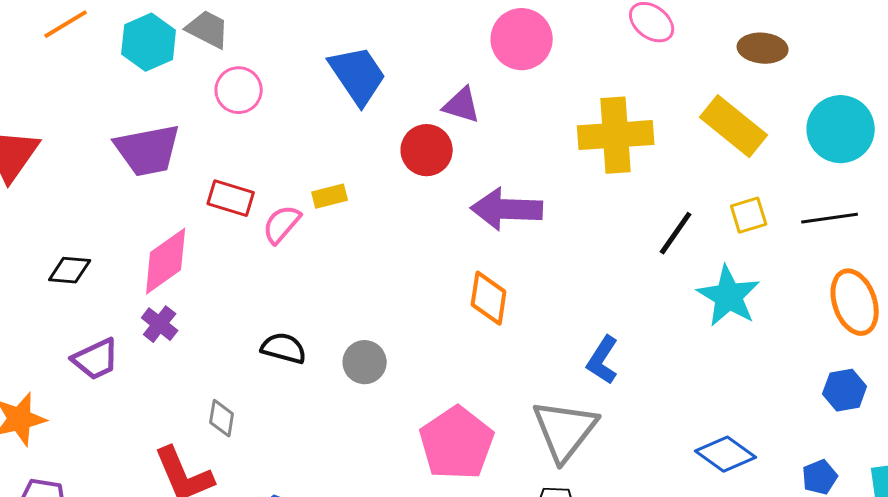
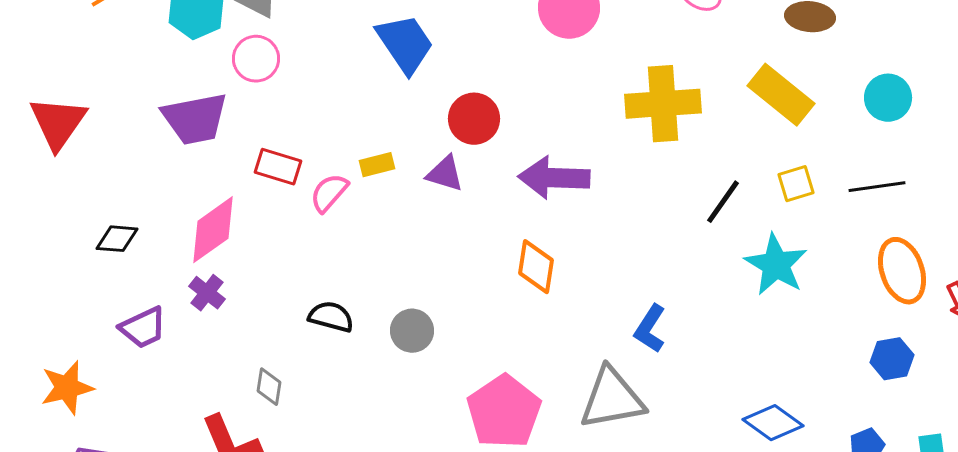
pink circle: (239, 90) -> (256, 59), moved
purple triangle: (462, 105) -> (445, 174), moved
cyan circle: (841, 129) -> (888, 98), size x0.7
gray triangle: (565, 430) -> (612, 399), turned 42

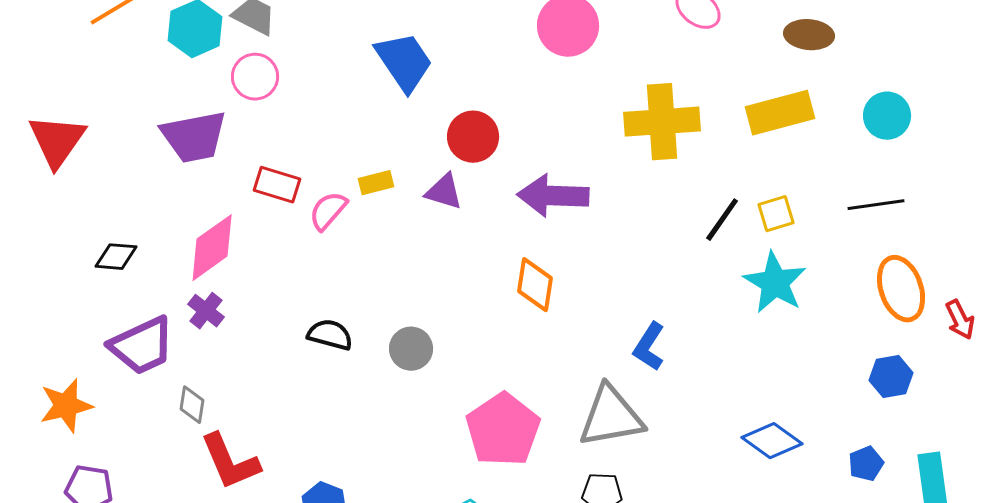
yellow rectangle: (781, 95) -> (780, 113), turned -54
yellow square: (796, 184) -> (776, 214), moved
purple trapezoid: (143, 328) -> (142, 346), size x1.4
gray diamond: (269, 387) -> (192, 405), moved

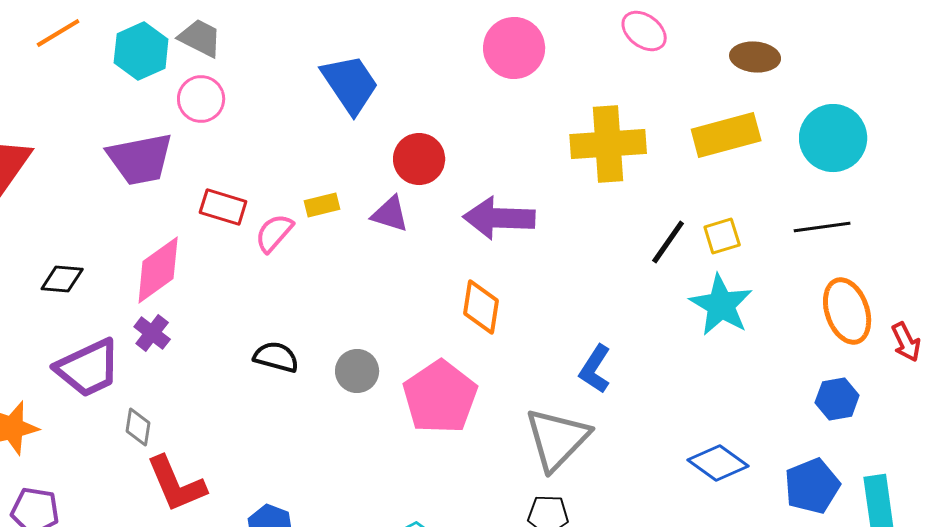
cyan circle: (887, 116) -> (833, 138), size x1.4
gray triangle: (611, 417) -> (557, 439), turned -36
pink pentagon: (503, 430) -> (440, 397), moved
blue pentagon: (866, 464) -> (812, 486), size x1.6

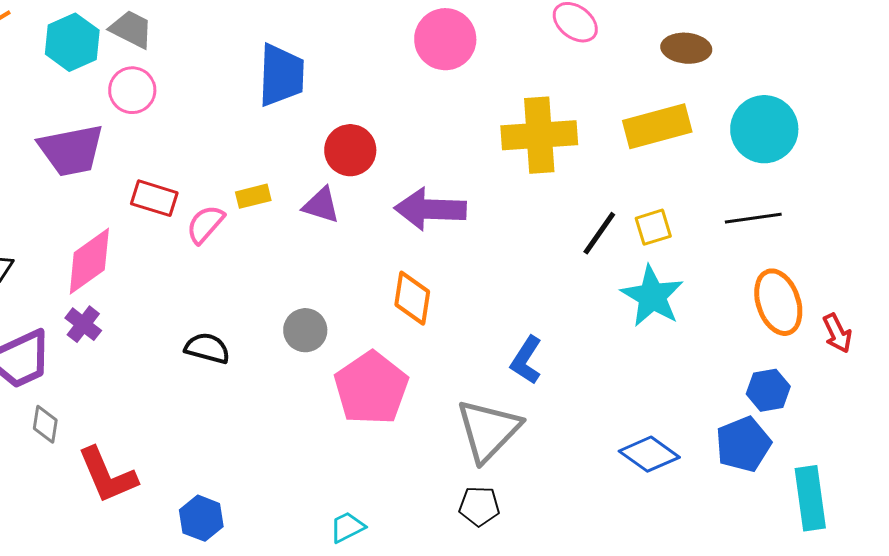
blue trapezoid: (350, 84) -> (281, 75), turned 36
gray circle: (357, 371) -> (305, 330), moved
gray diamond: (138, 427) -> (45, 424), moved
blue pentagon: (812, 486) -> (743, 444), moved

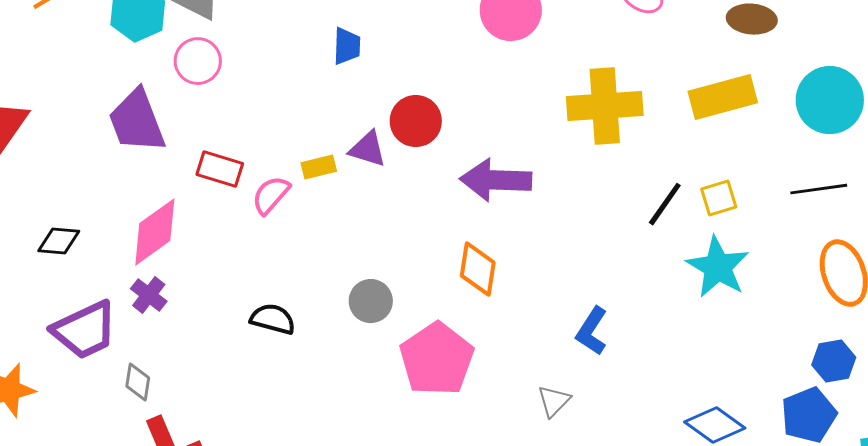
blue trapezoid: (281, 75) -> (347, 46), size x0.6
purple trapezoid: (71, 150) -> (137, 121), turned 80
purple triangle: (321, 205) -> (368, 149), moved
gray diamond: (45, 424) -> (138, 382), moved
gray triangle: (488, 430) -> (554, 401), size x0.5

